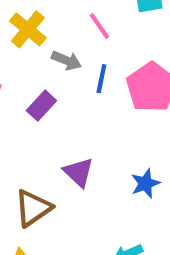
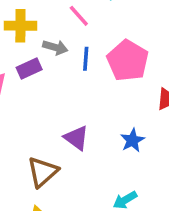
yellow cross: (28, 29) -> (20, 26), turned -32
purple rectangle: (41, 106) -> (29, 69), moved, turned 30

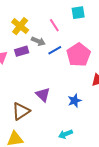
yellow cross: (20, 26) -> (20, 26), turned 30
blue line: (86, 59) -> (55, 50), turned 48

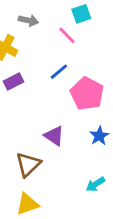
pink line: (54, 25) -> (67, 35), moved
gray arrow: (38, 41) -> (28, 20), moved
pink pentagon: (78, 55) -> (87, 94), moved

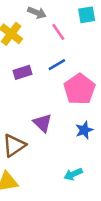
pink line: (67, 35) -> (58, 32), moved
purple rectangle: (14, 82) -> (23, 72), moved

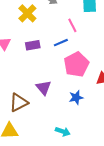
pink line: (58, 32) -> (72, 25), moved
cyan arrow: (73, 174) -> (63, 131), turned -144

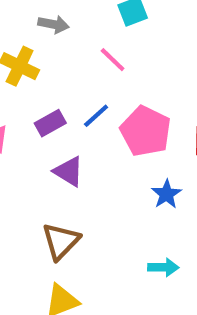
blue line: (61, 43) -> (96, 116), moved
purple triangle: (44, 88) -> (69, 171), moved

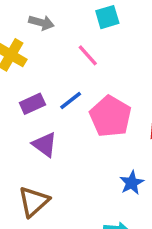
blue star: (166, 194) -> (132, 183), moved

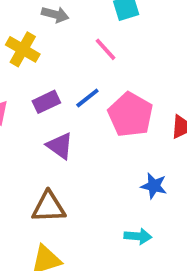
blue star: (132, 183) -> (154, 186), turned -30
brown triangle: (34, 201) -> (49, 207), turned 40

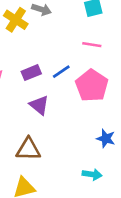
yellow cross: (23, 49) -> (16, 20), moved
pink line: (105, 49) -> (92, 45), moved, turned -42

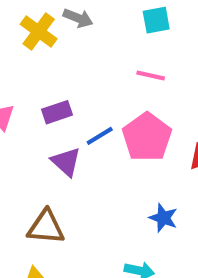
blue line: (61, 72) -> (100, 136), moved

